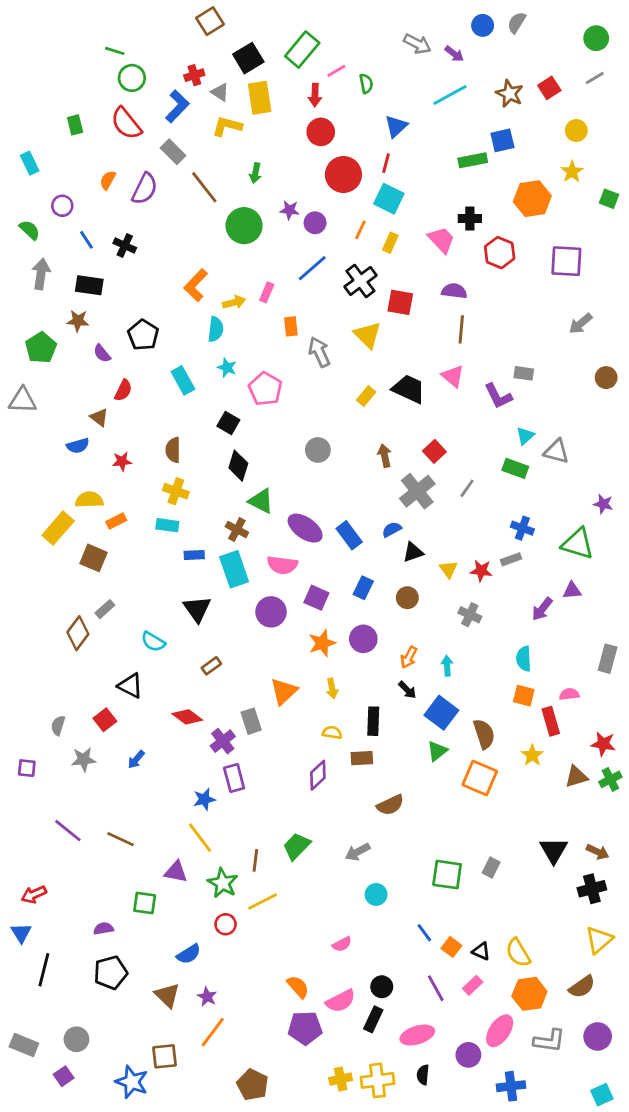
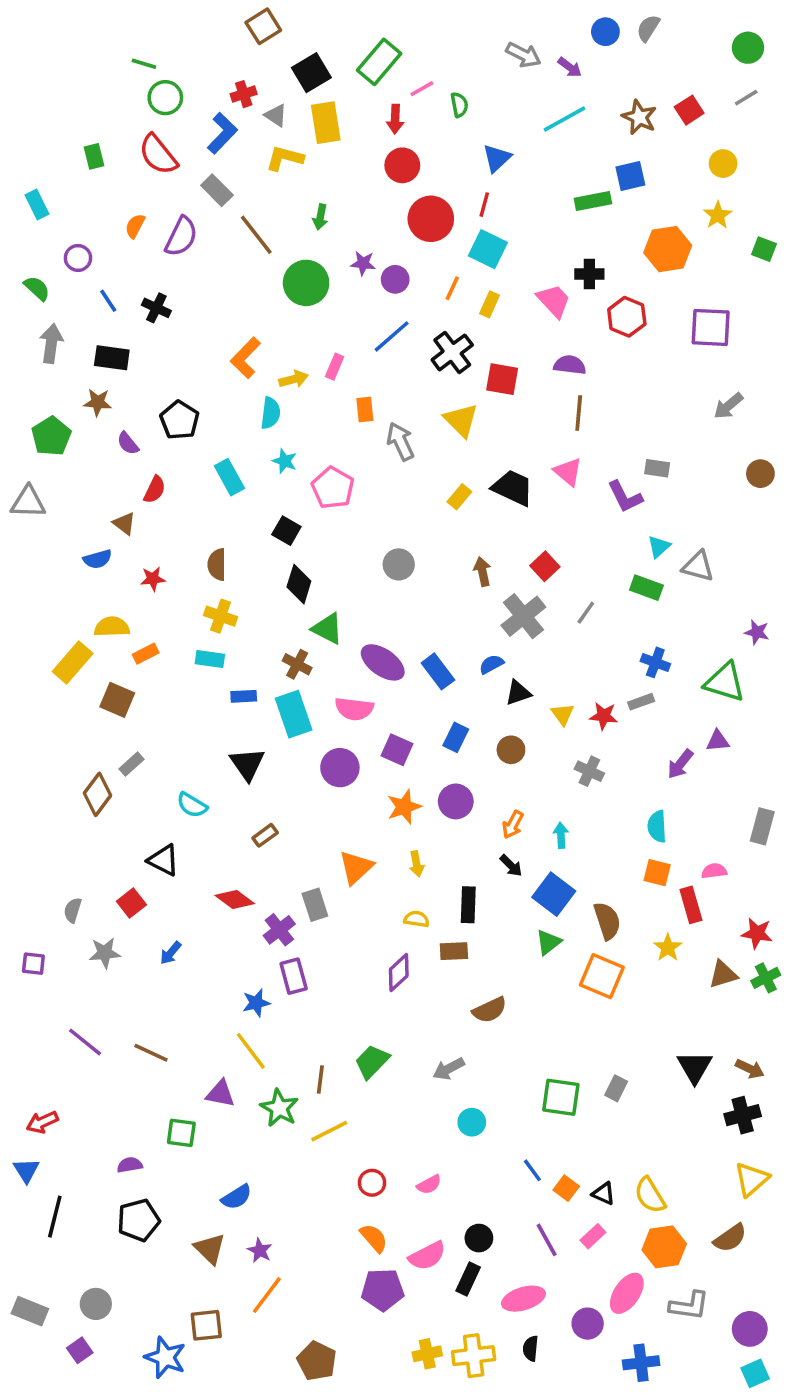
red circle: (226, 924) -> (372, 1183), moved
purple circle: (598, 1036) -> (750, 1329), moved

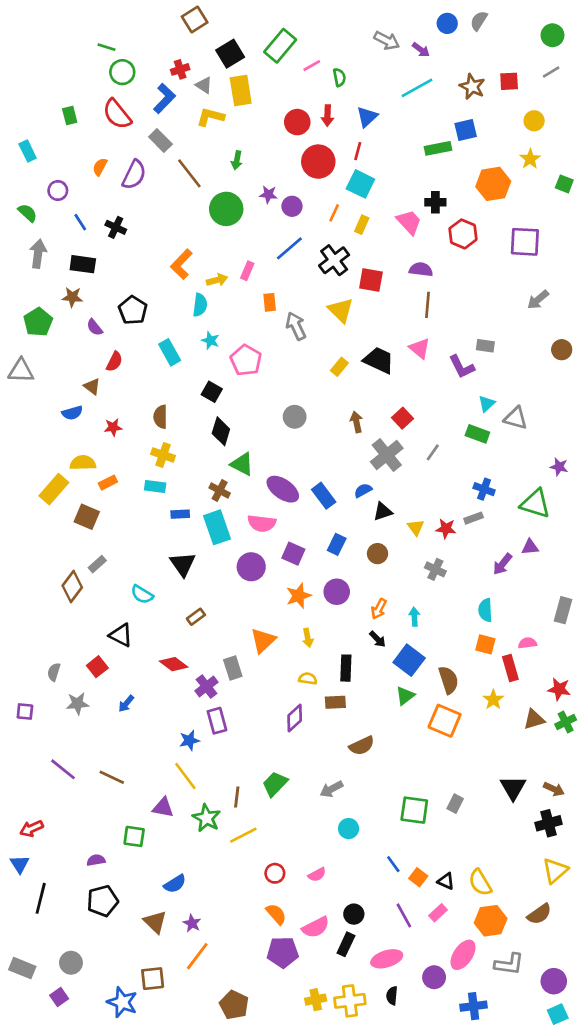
red square: (689, 110) -> (509, 81), turned 30
red arrow: (395, 119) -> (328, 116), moved

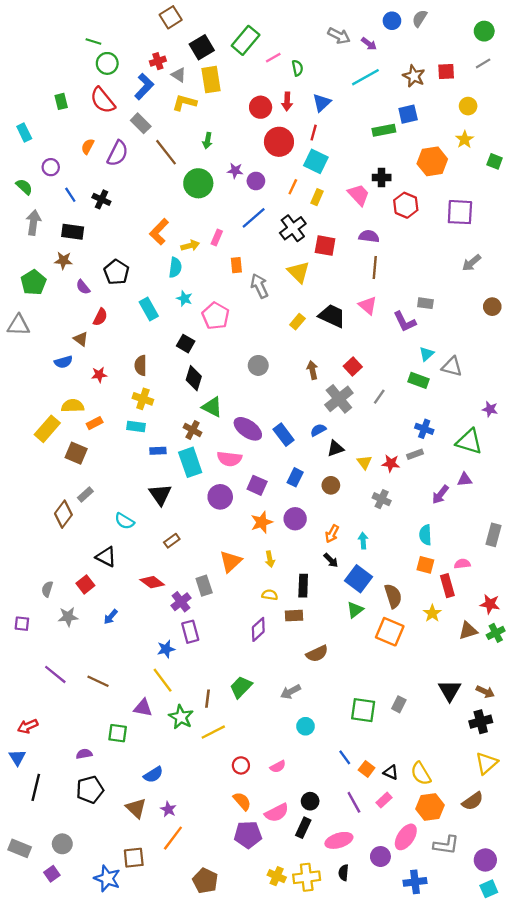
yellow cross: (316, 1000) -> (277, 876), turned 36

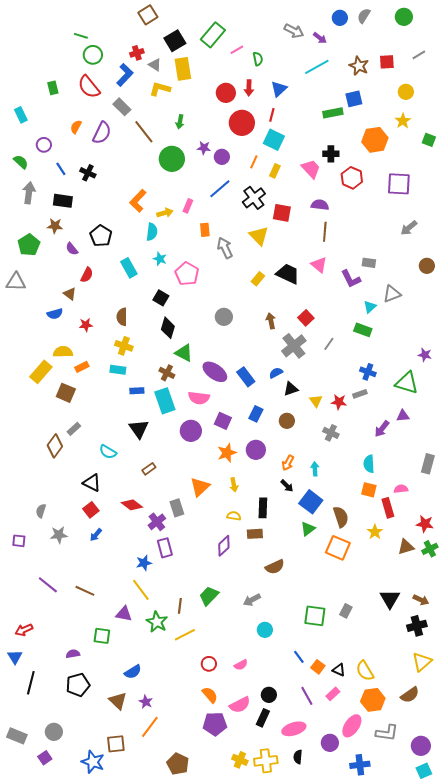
green circle: (484, 31) -> (404, 17), moved
gray triangle: (452, 367) -> (392, 294), moved, turned -36
red square: (85, 584) -> (91, 510), moved

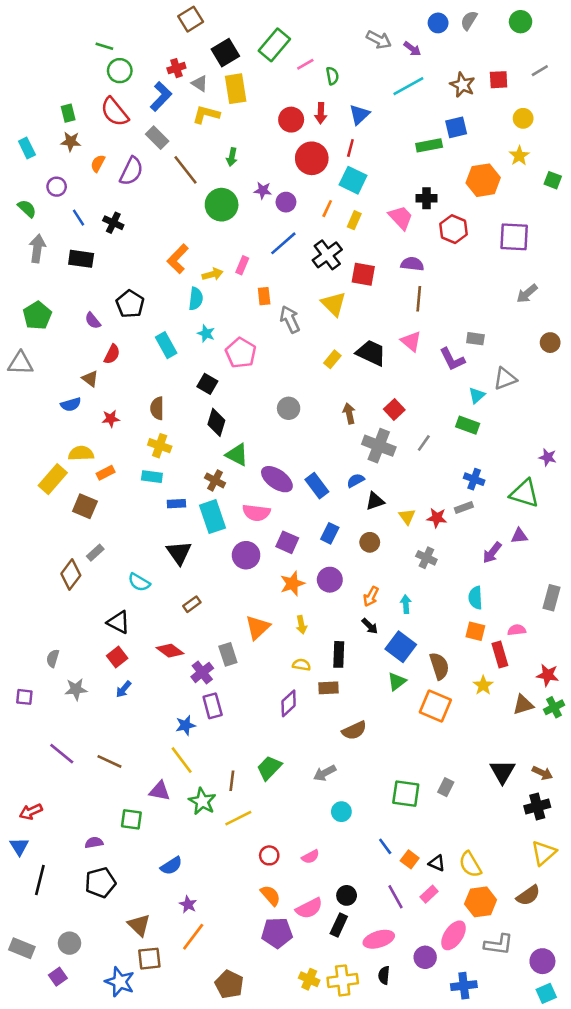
brown star: (55, 226) -> (71, 142), moved
gray cross: (294, 346) -> (379, 446), turned -30
brown triangle: (118, 701) -> (139, 925), moved

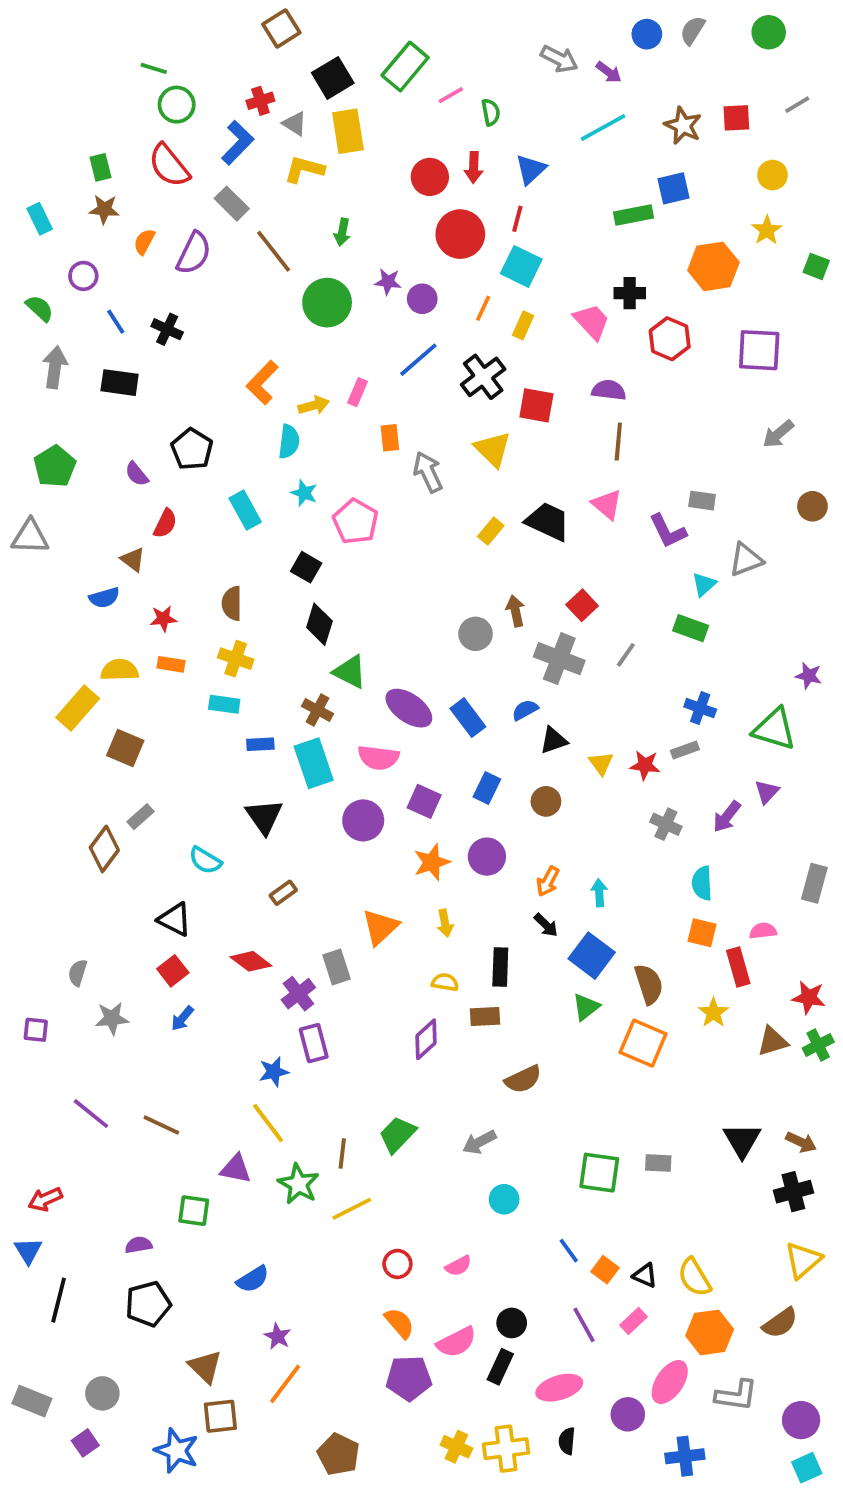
gray circle: (289, 408) -> (476, 634), moved
orange rectangle: (106, 473) -> (171, 664), moved, turned 36
purple triangle: (519, 536) -> (767, 792), turned -42
gray cross: (426, 558) -> (666, 824), moved
gray rectangle: (446, 787) -> (658, 1163), turned 66

